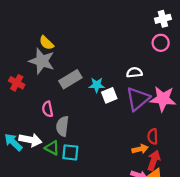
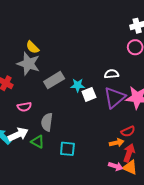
pink semicircle: (48, 109) -> (24, 107), moved, turned -88
red semicircle: (153, 136) -> (128, 131), turned -112
white arrow: (30, 140) -> (18, 134), turned -36
cyan square: (70, 152) -> (67, 149), moved

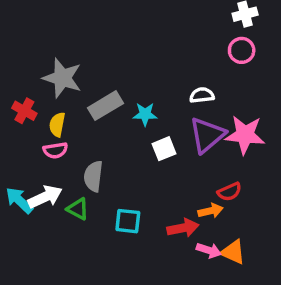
yellow semicircle: (33, 47) -> (57, 125), moved, turned 56
white square: (89, 94) -> (164, 149), moved
red arrow: (129, 153) -> (183, 228), moved, turned 60

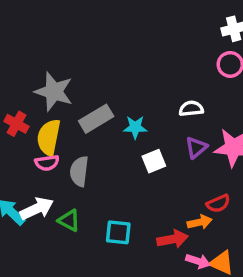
yellow semicircle: (57, 125) -> (49, 137), size x1.5
purple triangle: (207, 135) -> (196, 148), size x0.6
gray semicircle: (93, 176) -> (79, 171), moved

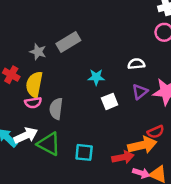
gray star: (54, 92) -> (38, 52), size x0.6
gray rectangle: (96, 119) -> (68, 42), moved
green triangle: (69, 220) -> (49, 144), size x1.5
orange arrow: (200, 222) -> (142, 145), size x1.6

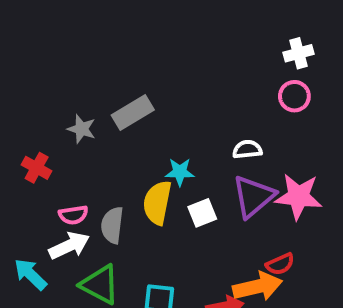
yellow semicircle: (34, 84) -> (157, 203), moved
purple triangle: (140, 92) -> (253, 196), size x1.6
white arrow: (26, 135) -> (69, 246), moved

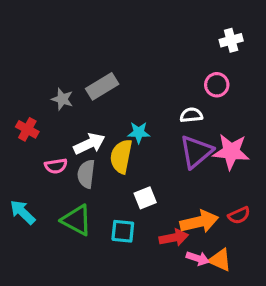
pink circle: (294, 96) -> (217, 85), moved
white square: (202, 213) -> (145, 198), moved
white arrow: (69, 246) -> (89, 144), moved
red semicircle: (280, 264) -> (239, 215), moved

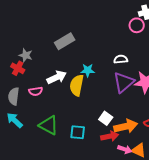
pink circle: (217, 85) -> (137, 25), moved
gray star: (62, 99) -> (26, 55), moved
gray semicircle: (86, 174) -> (14, 96), moved
white square: (145, 198) -> (106, 118), moved, turned -32

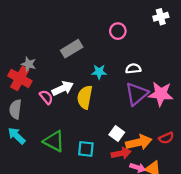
pink circle: (137, 25) -> (118, 31), moved
red cross: (18, 68) -> (20, 78), size x1.5
cyan star: (88, 70) -> (99, 72), moved
pink semicircle: (36, 91) -> (46, 97), moved, turned -120

